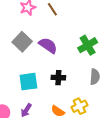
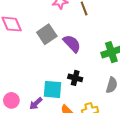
cyan square: (28, 82) -> (53, 89), moved

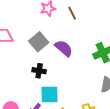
black cross: (75, 78) -> (39, 71), moved

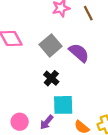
black cross: (39, 71) -> (51, 78), turned 32

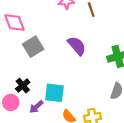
gray square: (51, 45) -> (33, 47), moved
black cross: (51, 78) -> (23, 86), moved

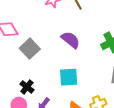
cyan square: (54, 93) -> (69, 77), moved

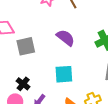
gray square: (30, 49) -> (26, 46), turned 30

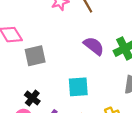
purple semicircle: (66, 38) -> (94, 46), moved

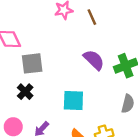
black cross: (32, 98) -> (25, 92), moved

